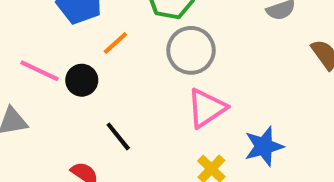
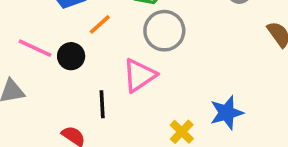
pink triangle: (207, 108) -> (139, 75), moved
black line: (118, 136) -> (102, 104), turned 36

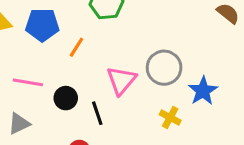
gray circle: (164, 31) -> (164, 68), moved
black circle: (71, 56) -> (66, 98), moved

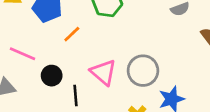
pink triangle: (121, 80) -> (103, 72), turned -44

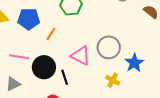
black circle: (52, 76) -> (44, 67), size x1.5

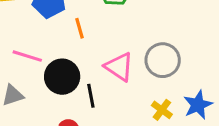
orange line: (51, 34) -> (79, 28), turned -56
blue star: (134, 63) -> (198, 105), moved

